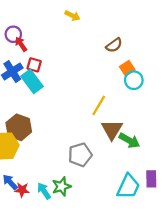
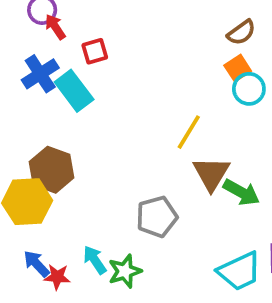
brown semicircle: (114, 45) -> (241, 32), moved
red square: (34, 65) -> (95, 51), moved, turned -32
cyan trapezoid: (128, 186) -> (240, 271), turned 40
cyan arrow: (44, 191) -> (95, 260), moved

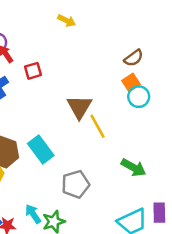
cyan rectangle: (74, 91) -> (41, 149), moved
yellow line: (189, 132) -> (97, 126), turned -60
brown triangle: (211, 173) -> (79, 107), moved

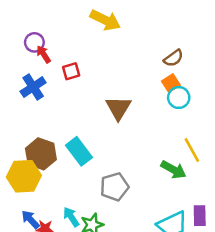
yellow arrow: (67, 21) -> (105, 20), size x1.6
yellow line: (97, 126) -> (192, 150), moved

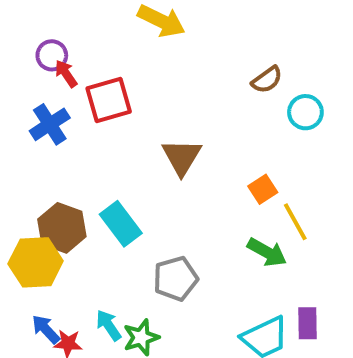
red square: (71, 71) -> (109, 100), size x1.6
orange square: (171, 83) -> (263, 189), moved
cyan circle: (179, 98) -> (305, 112), moved

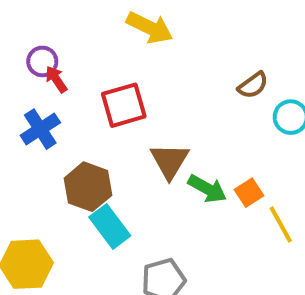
red square: (109, 100) -> (124, 105), moved
brown hexagon: (62, 228) -> (88, 187), moved
green arrow: (267, 252) -> (207, 189), moved

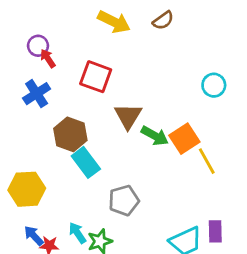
brown semicircle: (253, 85) -> (163, 20), moved
red square: (124, 105) -> (96, 77), turned 36
orange square: (249, 193) -> (184, 139), size x1.5

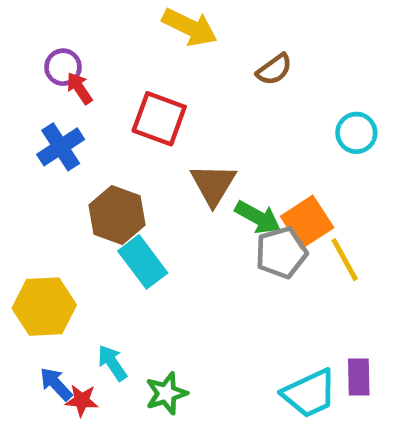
brown semicircle: (163, 20) -> (274, 69), moved
gray pentagon: (124, 200) -> (281, 253), moved
cyan arrow: (77, 233) -> (112, 363), moved

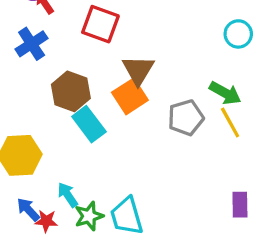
green arrow: (258, 217) -> (225, 93), moved
orange square: (307, 222) -> (130, 96), moved
green star: (166, 393) -> (89, 216), moved
cyan trapezoid: (309, 393) -> (127, 216), moved, turned 99

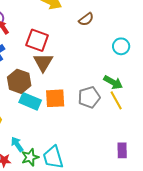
brown triangle: (138, 70) -> (43, 62), moved
orange square: (130, 96) -> (55, 98), moved, turned 30
cyan rectangle: (89, 124) -> (30, 101), turned -30

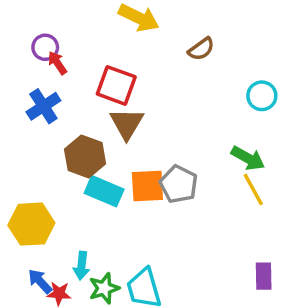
gray pentagon: (89, 97) -> (179, 184), moved, turned -30
cyan arrow: (17, 144) -> (82, 266), turned -140

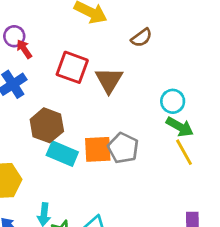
cyan circle: (262, 96) -> (173, 101), moved
brown triangle: (127, 124) -> (109, 80), moved

